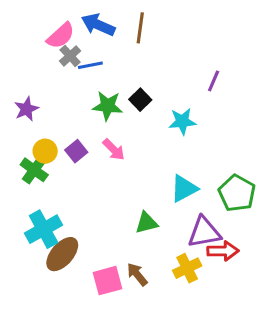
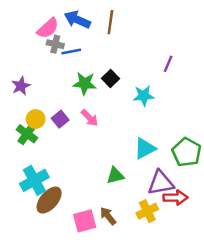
gray cross: (70, 56) -> (55, 44), turned -35

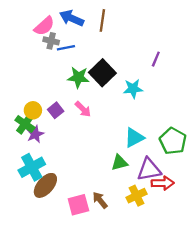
black square: (110, 79) -> (102, 73), size x1.6
purple star: (21, 86) -> (35, 134), moved
green triangle: (115, 176) -> (119, 163), moved

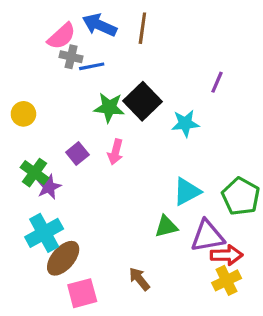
pink arrow: (83, 109) -> (115, 152), turned 60
yellow circle: (33, 110) -> (23, 114), moved
yellow cross: (136, 196) -> (227, 280), moved
pink square: (78, 205) -> (82, 293), moved

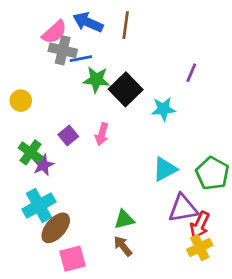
gray cross: (71, 57) -> (63, 50), size x1.4
green star: (109, 108) -> (96, 80), moved
green triangle: (166, 227) -> (124, 219), moved
red arrow: (227, 255) -> (200, 225), turned 116

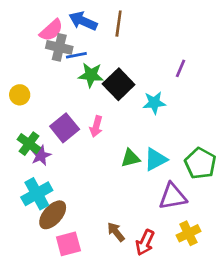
purple square: (68, 136) -> (65, 128), size x1.5
green triangle: (124, 219) -> (130, 158), moved
red arrow: (200, 225) -> (145, 243), moved

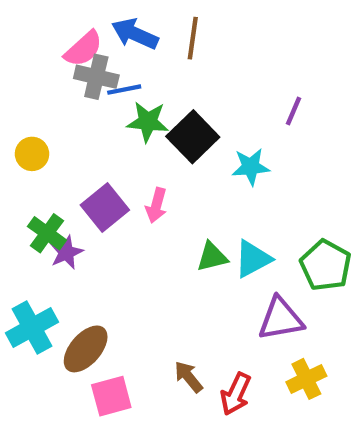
cyan cross: (37, 194) -> (32, 328), moved

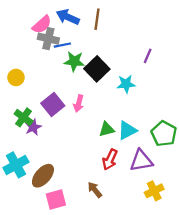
red arrow: (236, 394) -> (110, 160), moved

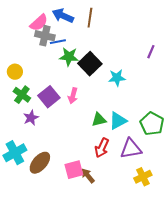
purple line: (148, 56) -> (151, 52), moved
green cross: (24, 117) -> (22, 95), moved
pink square: (56, 199) -> (74, 170), moved

